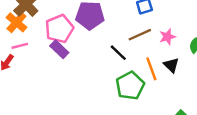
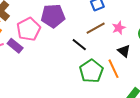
purple rectangle: (59, 49) -> (15, 46), moved
orange line: (151, 69) -> (113, 69), moved

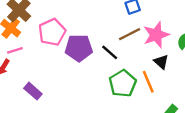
purple pentagon: (53, 16) -> (79, 48), moved
pink star: (119, 28) -> (156, 35), size x1.6
purple rectangle: (15, 46) -> (33, 91), moved

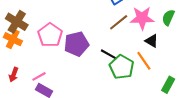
pink star: (156, 35) -> (142, 18), turned 30
pink line: (15, 50) -> (39, 76), moved
black line: (110, 52) -> (108, 54), moved

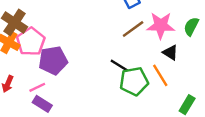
pink pentagon: (50, 35) -> (31, 42), moved
purple pentagon: (76, 44) -> (53, 60), moved
green pentagon: (122, 67) -> (134, 81), turned 30

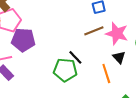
green pentagon: (134, 81) -> (65, 70), moved

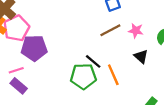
pink star: (117, 34) -> (136, 31), size x0.6
orange line: (106, 74) -> (113, 75), moved

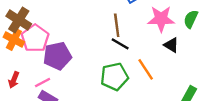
brown line: (110, 30) -> (117, 25), moved, turned -60
pink star: (136, 31) -> (161, 19), size x1.6
black line: (93, 61) -> (120, 44), moved

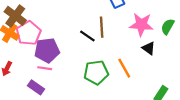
black line: (120, 44) -> (87, 36), moved
pink line: (43, 82) -> (45, 68), moved, turned 32

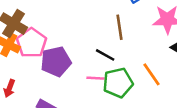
black line: (87, 36) -> (105, 55), moved
pink line: (45, 68) -> (95, 78), moved

